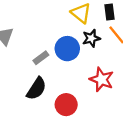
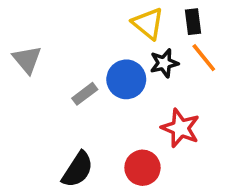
black semicircle: (36, 89) -> (78, 170), moved
red circle: (66, 105) -> (142, 168), moved

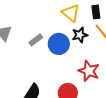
gray rectangle: (85, 94) -> (36, 40), moved

